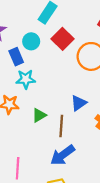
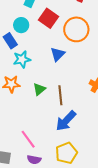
blue triangle: (79, 103) -> (58, 54), moved
pink line: (18, 168) -> (28, 139), turned -30

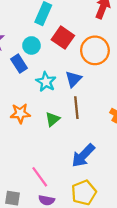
cyan star: (22, 59) -> (46, 82), moved, turned -30
brown line: (60, 95) -> (76, 108), moved

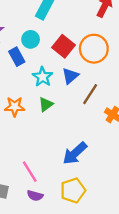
red square: (63, 38) -> (64, 46), moved
brown line: (76, 108) -> (90, 94), moved, turned 35
green triangle: (52, 119) -> (46, 104), moved

